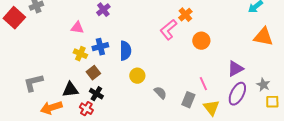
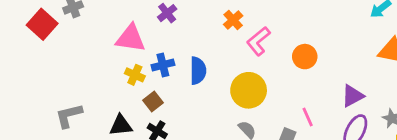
orange cross: (185, 15) -> (233, 20), moved
pink triangle: (77, 28) -> (131, 38), size x1.6
yellow circle: (137, 76) -> (249, 90), moved, size x1.6

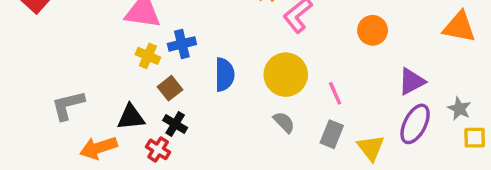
orange circle: (305, 57) -> (373, 30), moved
blue semicircle: (198, 71) -> (224, 75), moved
pink line: (308, 117) -> (335, 93), moved

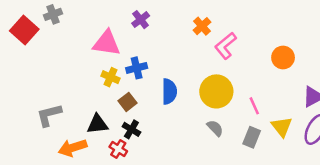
yellow triangle: (371, 148) -> (282, 127), moved

